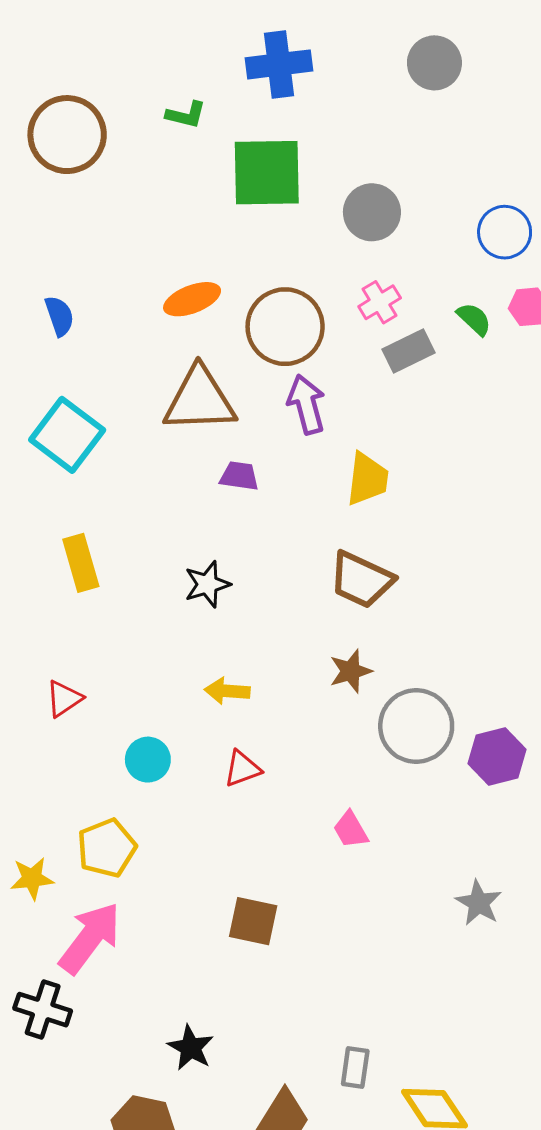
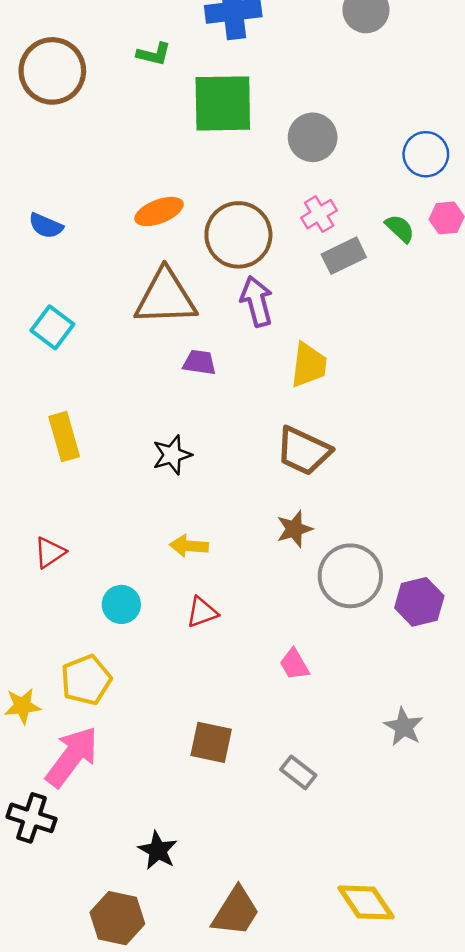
blue semicircle: (59, 316) -> (46, 226), turned 132
cyan square: (67, 435) -> (52, 327), size x0.7
gray rectangle: (355, 1067) -> (298, 772), moved, turned -60

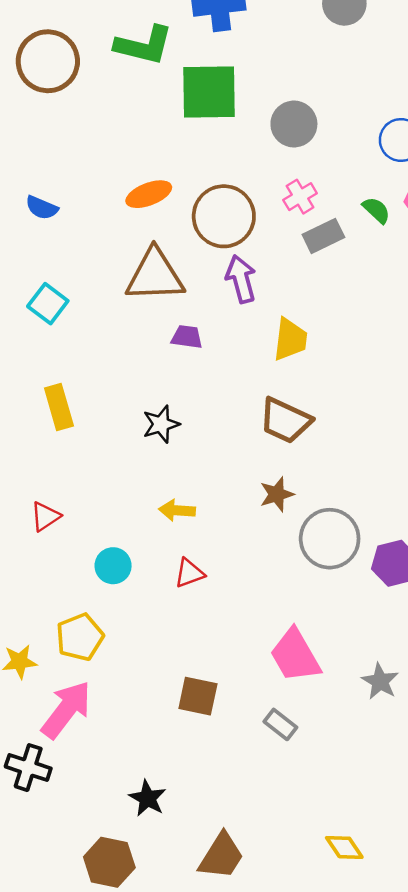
green L-shape: (154, 54) -> (144, 45), size x1.8
pink trapezoid: (294, 664) -> (295, 656), moved, size x1.8
yellow diamond: (366, 902) -> (344, 847), size x0.7

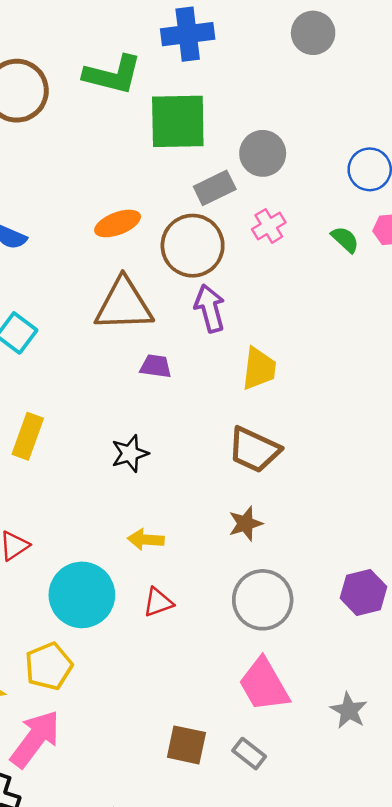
gray rectangle: (323, 236) -> (215, 188), moved
yellow rectangle: (59, 407) -> (28, 436), turned 36
gray circle: (330, 539) -> (263, 600), moved
cyan circle: (113, 566) -> (82, 595), size x1.8
brown square: (198, 696) -> (186, 745), moved

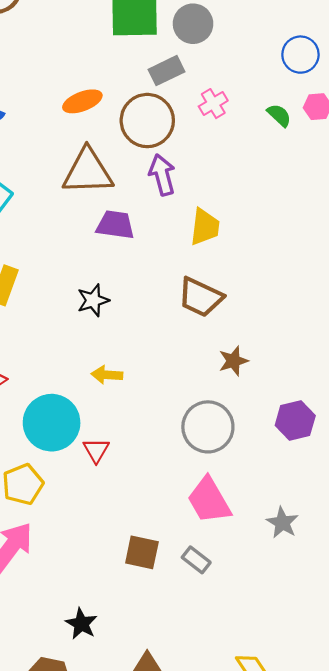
gray circle: (263, 153) -> (193, 24), moved
purple trapezoid: (156, 366) -> (115, 225), size x1.4
brown star: (245, 524) -> (233, 361), moved
red triangle: (158, 602) -> (96, 450), moved, turned -40

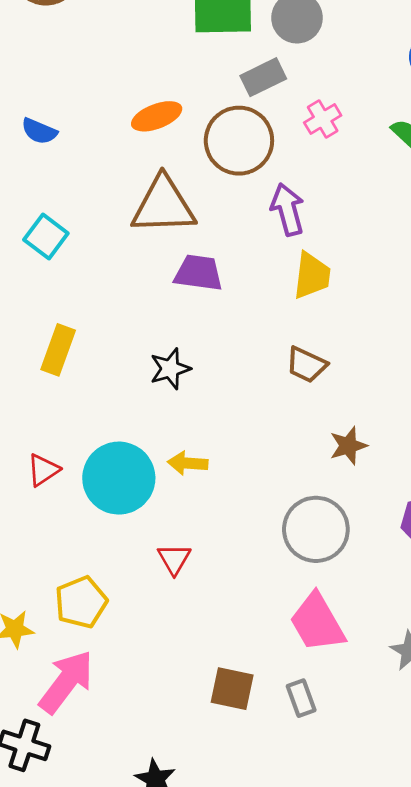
purple arrow: (162, 175) -> (288, 209), moved
brown trapezoid: (200, 297) -> (306, 365), size x0.7
cyan circle: (52, 423) -> (119, 478), moved
gray rectangle: (196, 560) -> (301, 698), turned 32

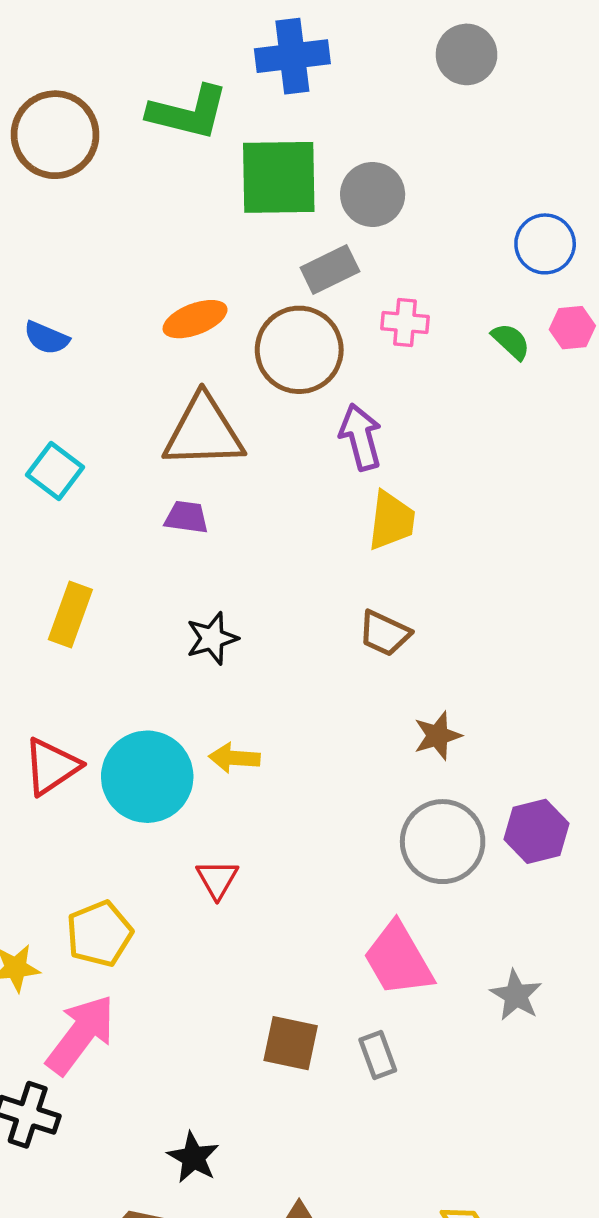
pink cross: (323, 119) -> (405, 323), turned 36
purple trapezoid: (198, 273) -> (186, 517), moved, size x0.7
red triangle: (43, 470) -> (52, 766), size x1.4
gray circle: (316, 529) -> (443, 842), moved

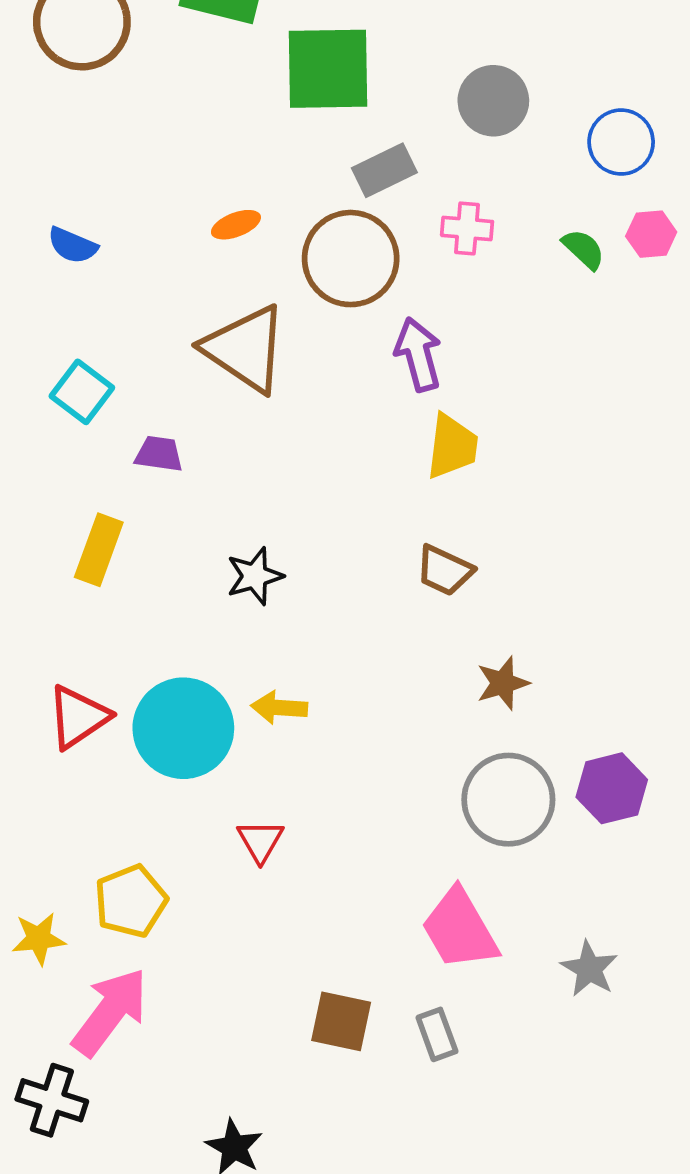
gray circle: (373, 194) -> (493, 101), moved
orange ellipse: (195, 319) -> (236, 225), size x0.7
brown triangle: (204, 432) -> (245, 349), turned 36
purple trapezoid: (186, 517) -> (159, 454), moved

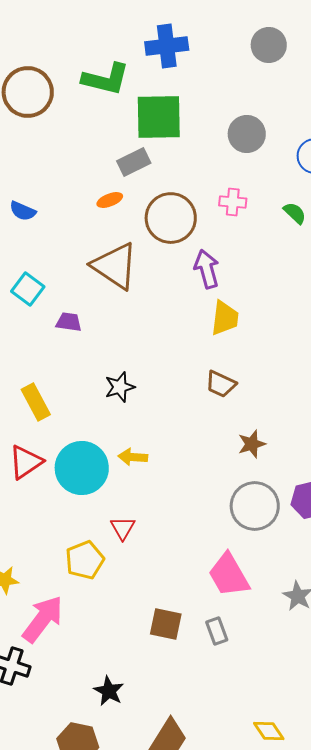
gray rectangle: (384, 170) -> (134, 162), moved
yellow rectangle: (99, 550) -> (36, 402), moved, turned -48
yellow pentagon: (131, 901) -> (85, 560), moved

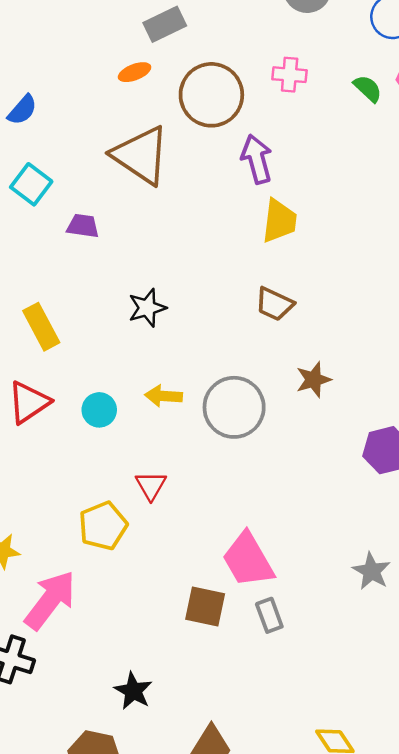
blue semicircle: (23, 211) -> (22, 110), moved, turned -72
cyan circle: (82, 468) -> (99, 410), size x0.5
gray circle: (255, 506) -> (234, 407), moved
pink trapezoid: (229, 575) -> (248, 560), moved

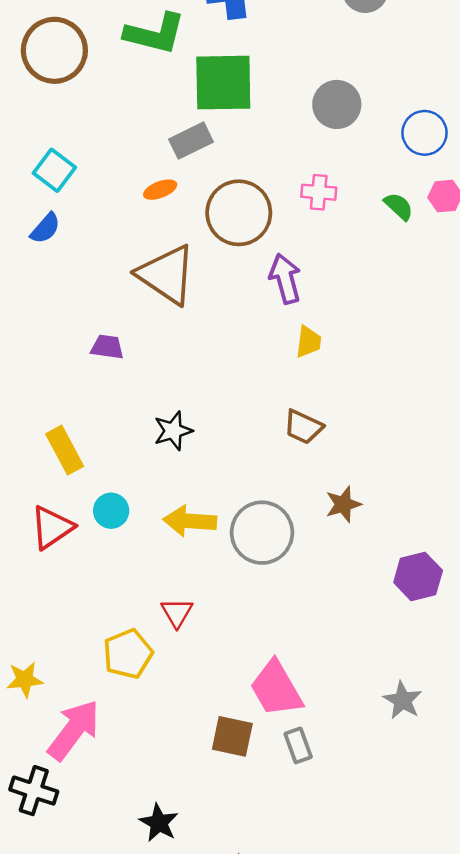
cyan square: (31, 184) -> (54, 170), moved
yellow trapezoid: (279, 221) -> (308, 342), size x0.7
yellow arrow: (164, 396) -> (190, 521), size x1.4
cyan circle: (99, 410) -> (111, 511), moved

